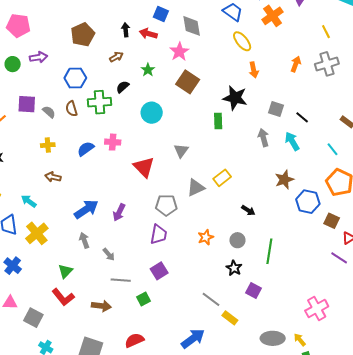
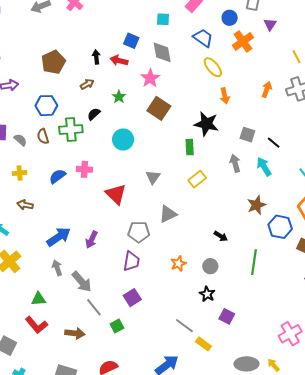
yellow rectangle: (222, 178) -> (197, 179), moved
green line: (269, 251) -> (254, 262), moved
gray arrow: (109, 254) -> (82, 282), size x1.6
green triangle: (65, 271) -> (38, 299), turned 42
gray line: (121, 280) -> (94, 307), turned 48

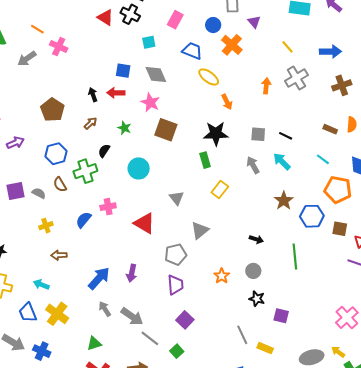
gray line: (184, 326) -> (242, 335), turned 42

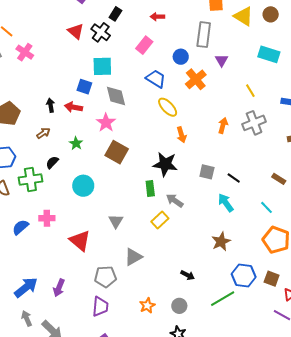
cyan square: (149, 42) -> (102, 66), moved, size x1.5
gray arrow: (253, 165) -> (175, 201), moved, turned -36
blue hexagon: (312, 216) -> (244, 276), moved
green line: (295, 257) -> (223, 299), turned 55

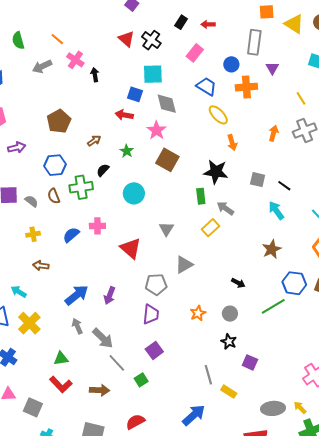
black rectangle: (115, 14) -> (181, 22), moved
orange cross: (196, 79) -> (246, 87), turned 35
black arrow: (51, 105) -> (95, 75), moved

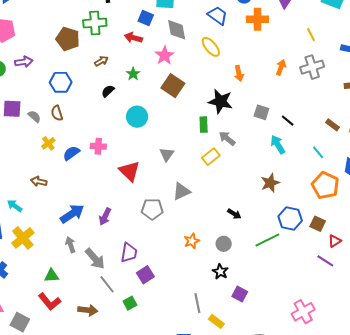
yellow ellipse: (218, 115) -> (211, 47), moved
brown pentagon: (59, 121) -> (68, 39), turned -30
green cross: (81, 187) -> (95, 23), moved
yellow cross: (33, 234) -> (48, 143), moved, turned -32
purple trapezoid: (151, 314) -> (129, 253), moved

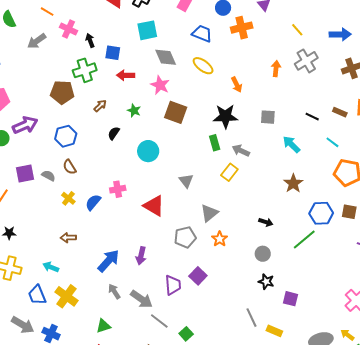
blue square: (146, 18) -> (113, 53), moved
purple arrow: (24, 62) -> (25, 125), size x1.4
black line: (288, 121) -> (312, 117), moved
orange star: (192, 241) -> (220, 239), moved
purple square: (145, 275) -> (198, 276), moved

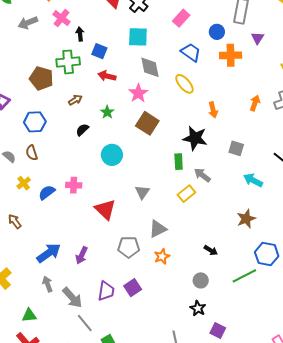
cyan arrow: (291, 144) -> (253, 180), turned -30
brown arrow: (68, 238) -> (15, 221), turned 42

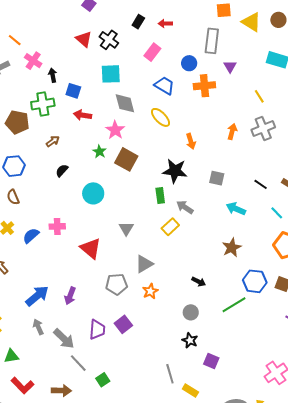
green star: (107, 112) -> (99, 152), moved
green triangle: (29, 315) -> (11, 356), moved

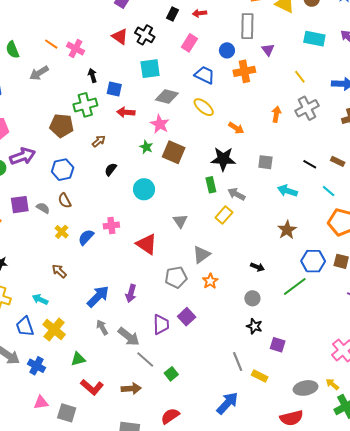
pink cross: (33, 61) -> (76, 48), moved
gray diamond: (125, 103) -> (167, 97), turned -55
orange arrow: (191, 141) -> (236, 128), turned -35

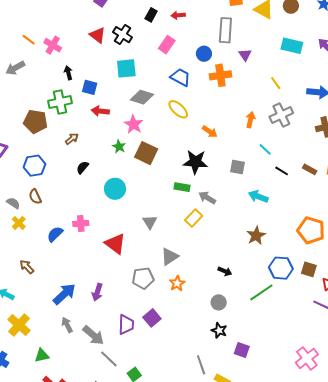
green rectangle: (211, 185) -> (182, 187), turned -70
cyan line: (329, 191) -> (265, 149), moved
yellow cross: (62, 232) -> (19, 223), moved

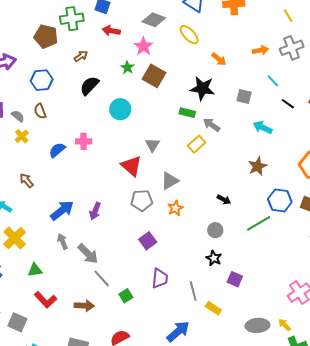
orange arrow: (250, 120) -> (260, 50), turned 63
black semicircle: (83, 167) -> (89, 86), size x1.5
red triangle: (115, 244) -> (131, 166), moved
purple trapezoid: (126, 325) -> (160, 278), moved

